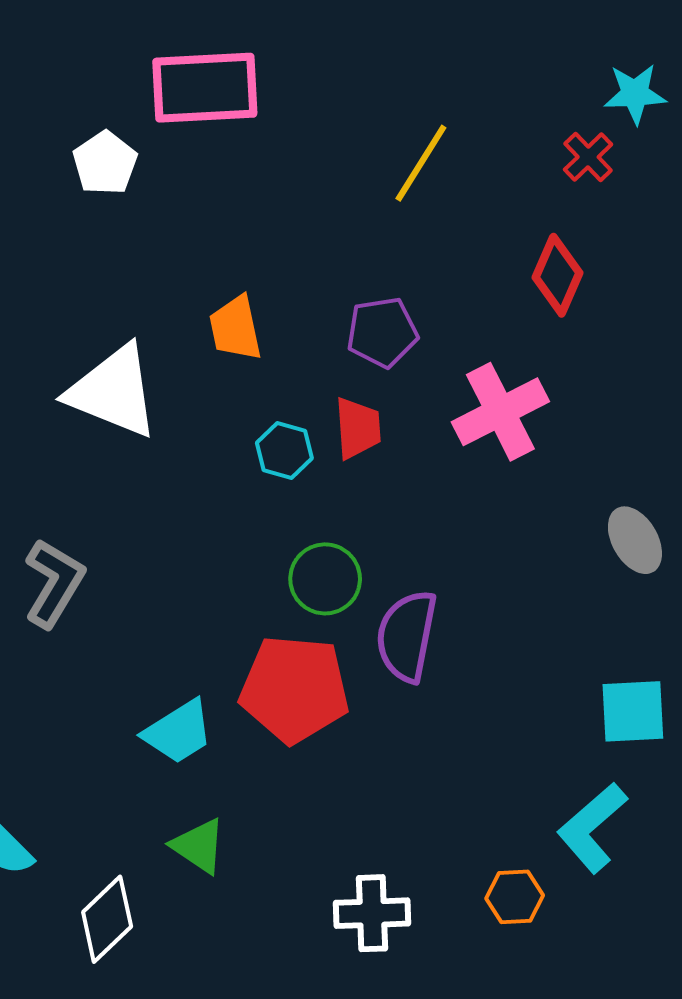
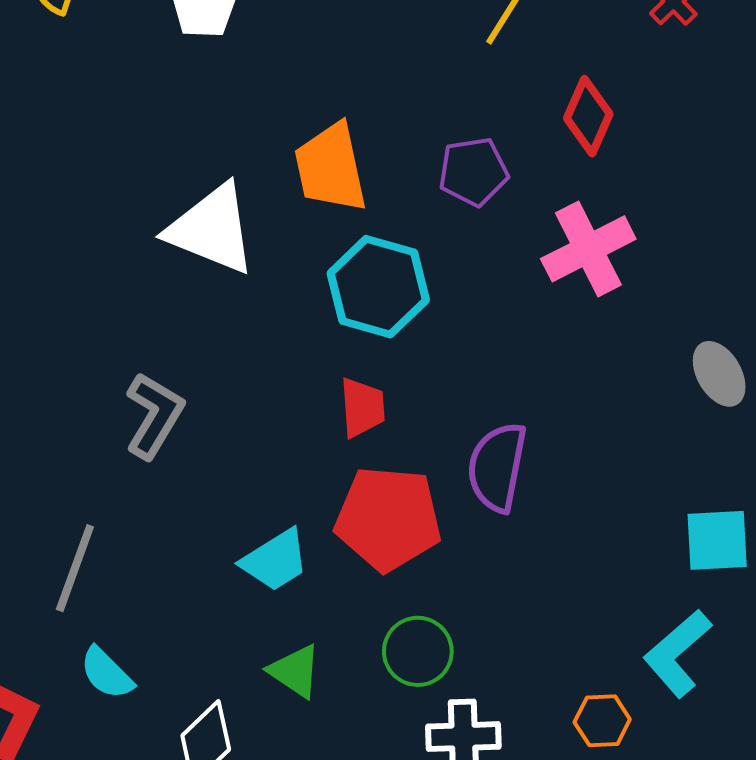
red diamond: (557, 275) -> (588, 116), moved
orange trapezoid: (235, 328) -> (331, 168), size x1.4
red trapezoid: (358, 428) -> (362, 408), moved
cyan hexagon: (284, 450) -> (378, 287), size x1.8
green circle: (325, 579) -> (418, 651), moved

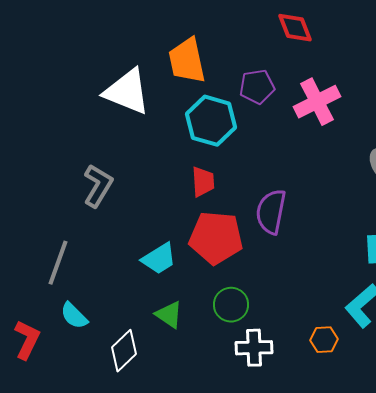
red diamond: (588, 116) -> (295, 28), moved, turned -45
purple pentagon: (473, 172) -> (257, 87), moved

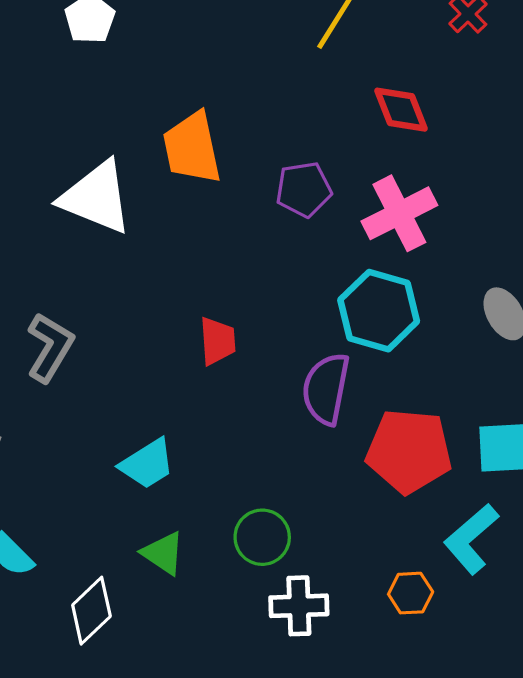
red diamond: (295, 28) -> (401, 110), moved
cyan hexagon: (211, 121) -> (379, 311), moved
red pentagon: (216, 238) -> (409, 451), moved

